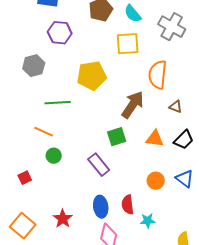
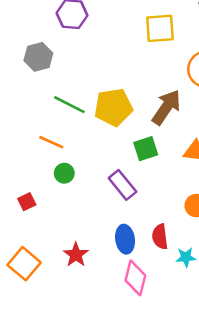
yellow pentagon: (92, 76) -> (113, 107), moved
green line: (58, 103) -> (69, 105), turned 30

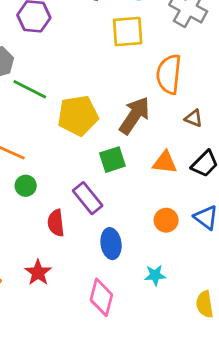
green line: (69, 105) -> (30, 89), moved
red semicircle: (160, 237) -> (56, 223), moved
blue ellipse: (125, 239) -> (111, 244), moved

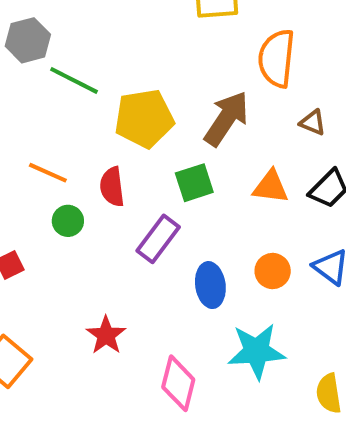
purple rectangle: (88, 198) -> (158, 239), turned 76
red semicircle: (56, 223) -> (112, 187), moved
blue ellipse: (111, 244) -> (210, 285), moved
red star: (38, 273) -> (106, 335), moved
cyan star: (155, 275) -> (257, 351), size x1.8

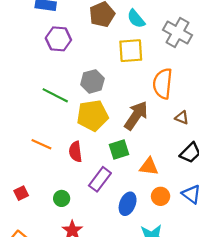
gray hexagon: (28, 40) -> (92, 81), moved
orange triangle: (271, 187) -> (149, 167), moved
green circle: (68, 221) -> (62, 198), moved
blue ellipse: (210, 285) -> (128, 204), turned 30

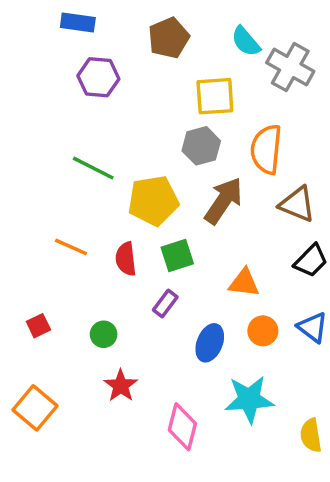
cyan semicircle: (136, 19) -> (246, 41), moved
gray hexagon: (92, 81) -> (201, 146), moved
brown triangle: (182, 118) -> (297, 204), size x1.6
green square: (119, 150) -> (177, 255), moved
purple rectangle: (100, 179) -> (165, 303), size x0.7

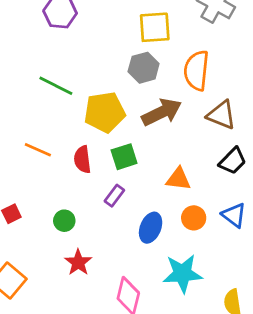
brown arrow: (223, 201) -> (162, 112), turned 30

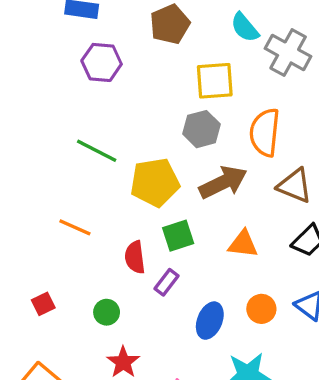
red semicircle: (82, 159) -> (135, 257), moved
orange triangle: (178, 179) -> (243, 244), moved

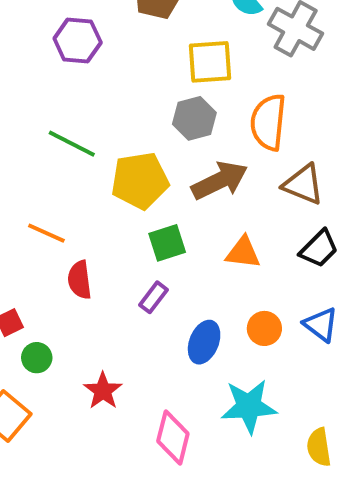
red semicircle: (135, 257) -> (80, 280), moved
green circle: (107, 312) -> (37, 358), moved

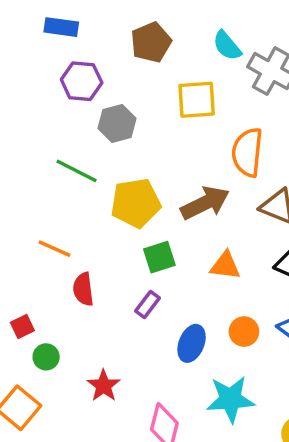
gray hexagon: (194, 118) -> (117, 123), moved

